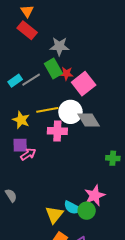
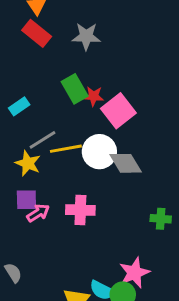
gray star: (59, 46) -> (86, 36), moved
gray line: (31, 80) -> (42, 140), moved
pink cross: (57, 131) -> (80, 210), moved

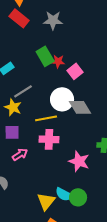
pink square: (118, 111) -> (75, 71), size x0.7
yellow line: (66, 149) -> (46, 118), moved
pink arrow: (38, 213) -> (20, 154), moved
pink star: (134, 273) -> (79, 161), moved, turned -30

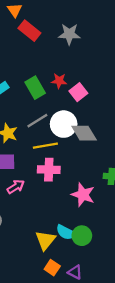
red rectangle: (19, 18) -> (29, 31), moved
gray star: (53, 20) -> (69, 34), moved
green rectangle: (45, 56) -> (35, 88), moved
gray line: (23, 91) -> (37, 121), moved

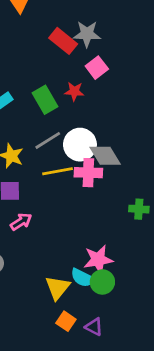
red rectangle: (29, 31) -> (63, 41), moved
pink square: (78, 92) -> (97, 68), moved
pink cross: (49, 170) -> (88, 173), moved
pink star: (83, 195) -> (98, 260), moved, turned -30

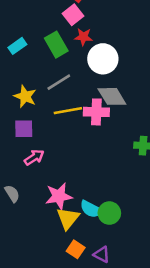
pink square: (97, 68) -> (73, 15), moved
white circle: (80, 145) -> (103, 59), moved
pink star: (98, 260) -> (59, 196), moved

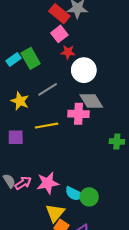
green rectangle: (56, 45) -> (31, 58), moved
yellow line: (68, 111) -> (47, 126), moved
purple square: (24, 129) -> (16, 137), moved
pink arrow: (34, 157) -> (23, 183), moved
yellow triangle: (68, 218) -> (55, 213), moved

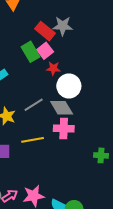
green rectangle: (31, 58) -> (31, 52), moved
gray diamond: (91, 101) -> (62, 108), moved

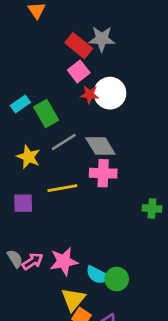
green rectangle: (31, 52) -> (46, 113), moved
white circle: (69, 86) -> (110, 93), moved

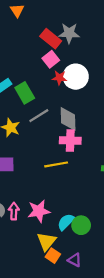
gray diamond: (100, 146) -> (68, 119), turned 30
yellow line: (62, 188) -> (56, 164), moved
pink arrow: (33, 261) -> (14, 211), turned -56
cyan semicircle: (98, 275) -> (66, 222), turned 108

